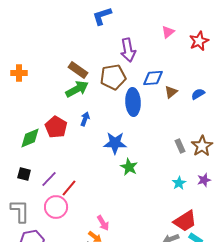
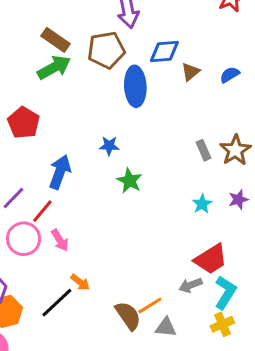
blue arrow: (85, 119) -> (60, 172), moved, size x1.6
blue star: (115, 143) -> (109, 146), size x0.6
pink arrow: (103, 223) -> (60, 240), moved

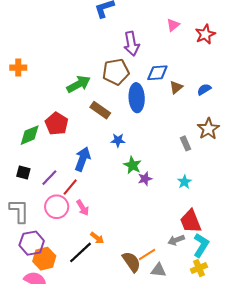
brown rectangle: (55, 40) -> (100, 110), moved
brown star: (235, 150) -> (208, 129), moved
purple star: (238, 200) -> (145, 179), moved
red trapezoid: (211, 259) -> (191, 221), turned 100

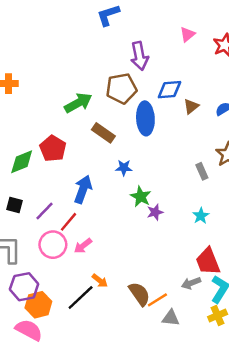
pink arrow: (83, 208) -> (83, 246), turned 84
brown semicircle: (131, 262) -> (139, 294), moved

